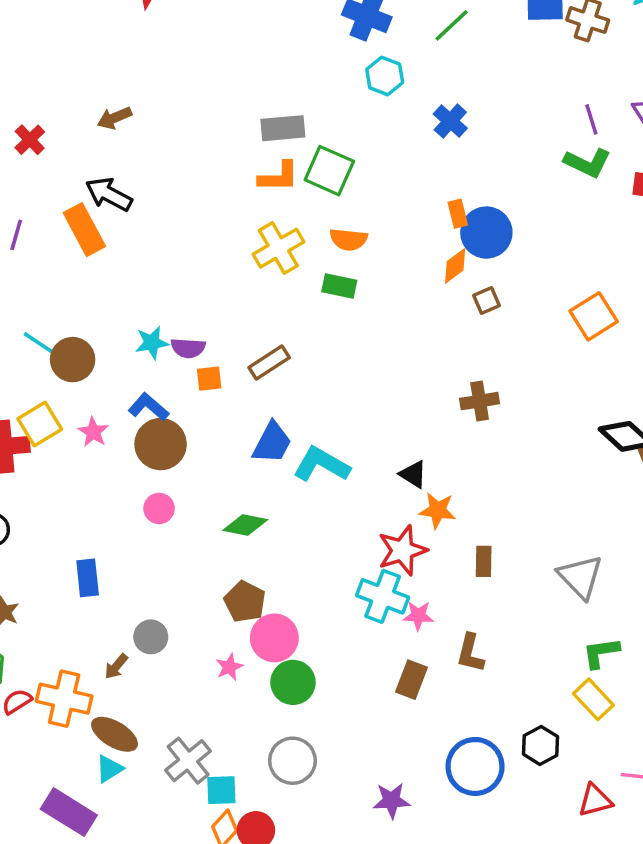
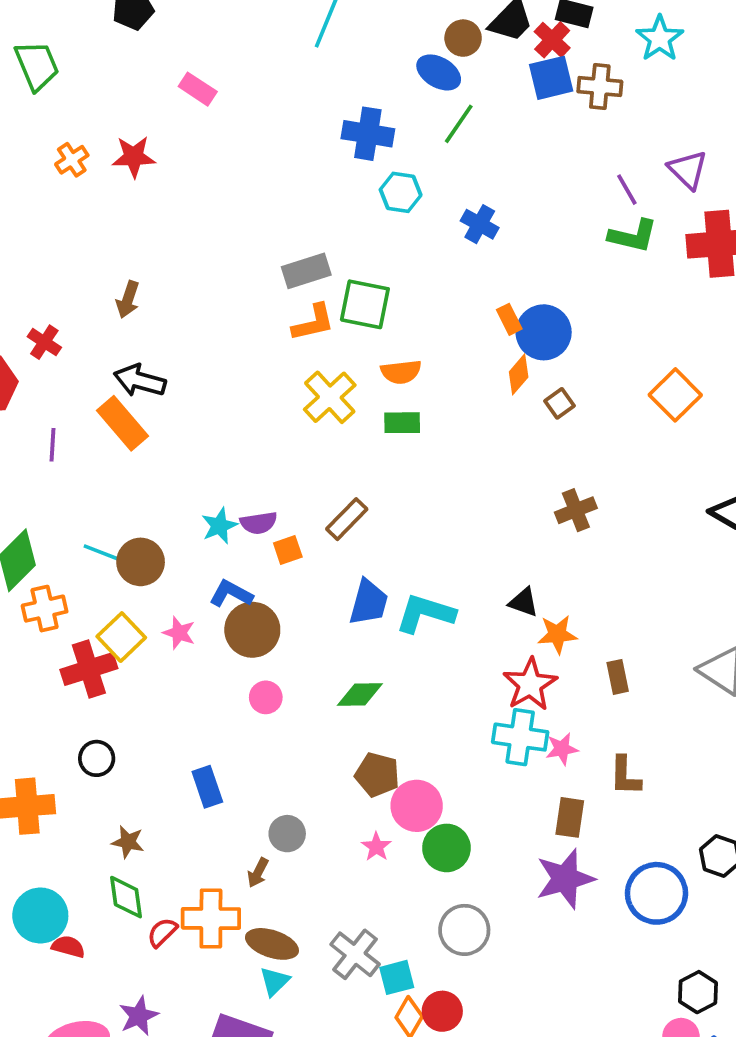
brown arrow: (114, 118) -> (128, 299), turned -36
purple star: (391, 801) -> (565, 879), moved, size x1.5

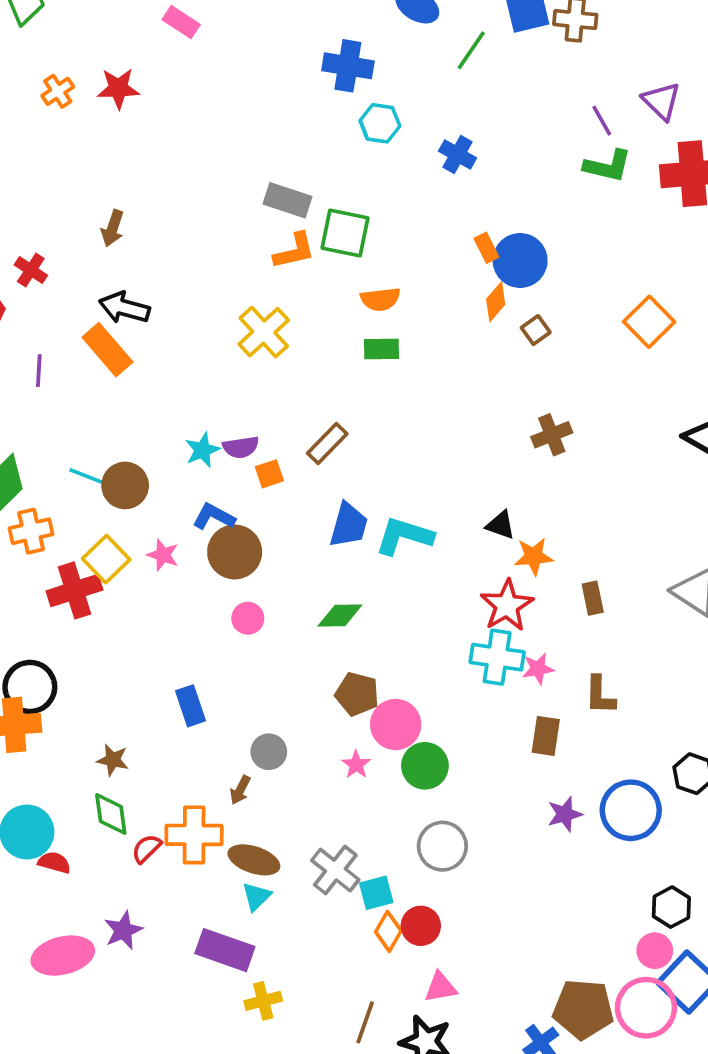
green line: (459, 124) -> (471, 50), moved
gray rectangle: (306, 271) -> (288, 200), turned 36
yellow cross: (330, 397) -> (264, 332), moved
black circle: (97, 758) -> (30, 687), moved, size x1.5
purple star: (565, 879) -> (565, 814), moved, size x0.6

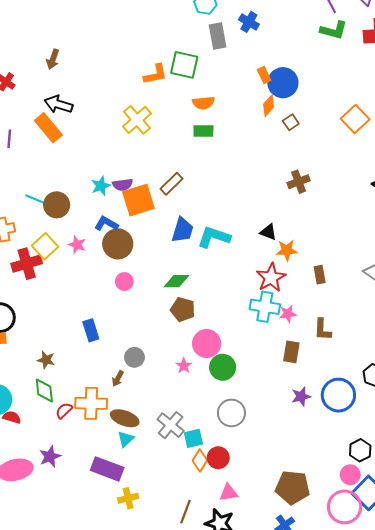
gray rectangle: (288, 200) -> (218, 36), moved, turned 60
orange square: (269, 474) -> (138, 200), size x2.0
brown pentagon: (357, 694) -> (183, 309), moved
brown pentagon: (583, 1009) -> (293, 487), moved

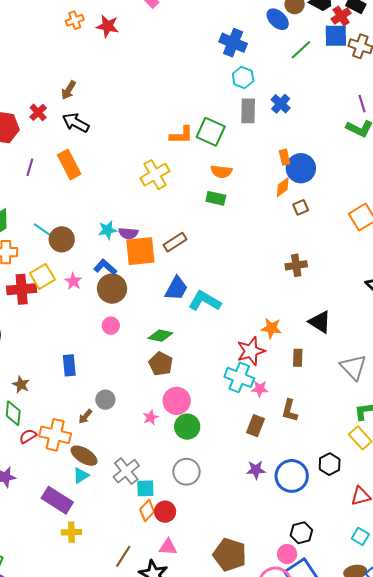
brown arrow: (53, 59) -> (69, 90), moved
black arrow: (58, 104) -> (76, 123), moved
black triangle: (268, 232) -> (320, 322), moved, size x1.4

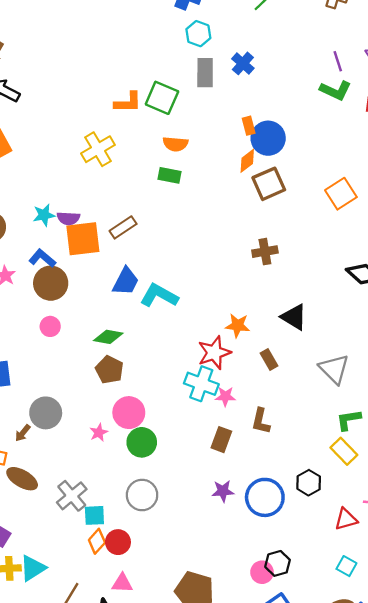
brown square: (301, 207) -> (269, 184), size x1.8
brown rectangle: (298, 358) -> (269, 359), turned -30
gray circle: (105, 400) -> (46, 413), size x1.4
cyan triangle: (81, 475) -> (33, 568), moved, size x1.4
pink circle: (287, 554) -> (262, 572), moved

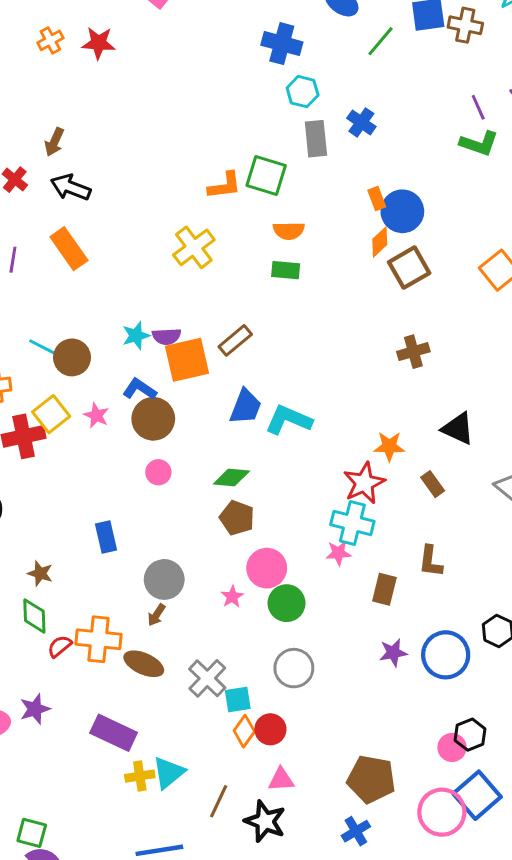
pink star: (225, 396) -> (338, 553), moved
brown arrow: (23, 433) -> (156, 615), moved

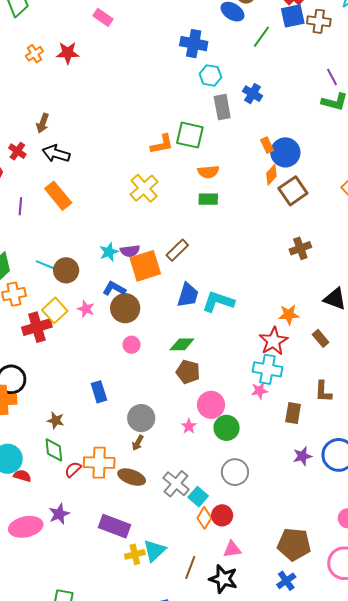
cyan square: (238, 700) -> (198, 497), turned -36

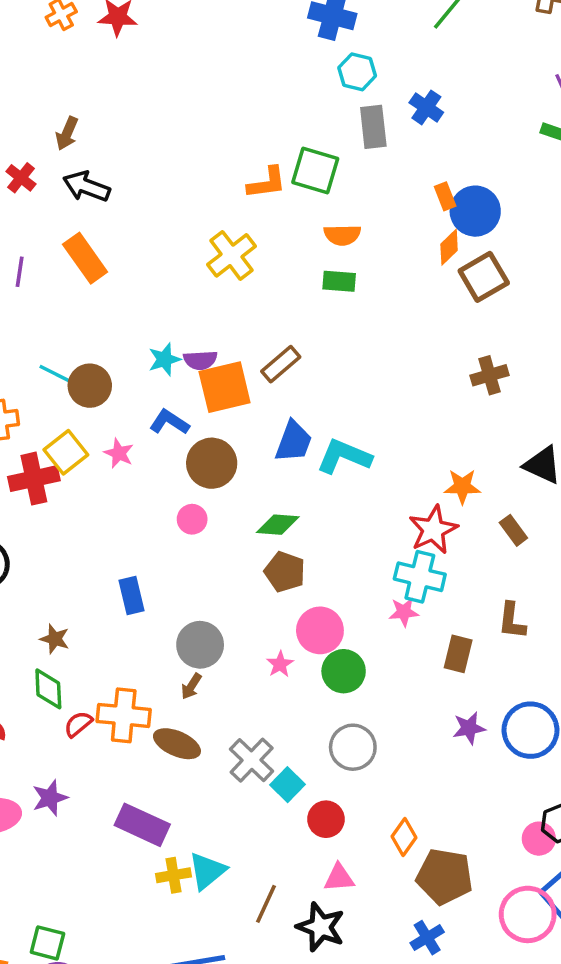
brown circle: (125, 308) -> (212, 463), moved
orange diamond: (204, 518) -> (404, 837), moved

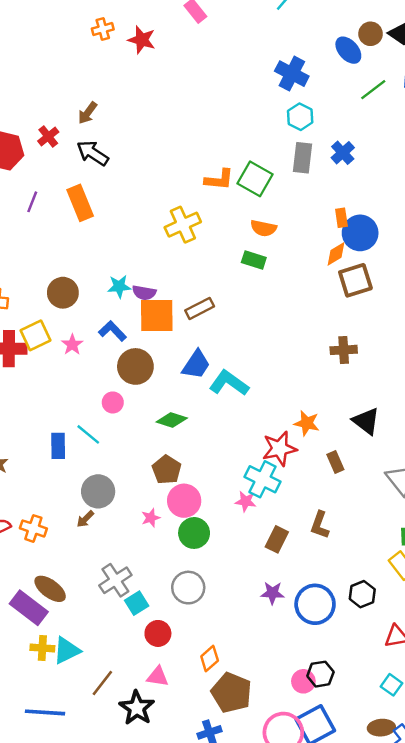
cyan line: (57, 375) -> (88, 434), moved
brown pentagon: (285, 572) -> (167, 470), moved
orange cross: (124, 715) -> (33, 528), size x0.7
brown ellipse: (177, 744) -> (50, 589), moved

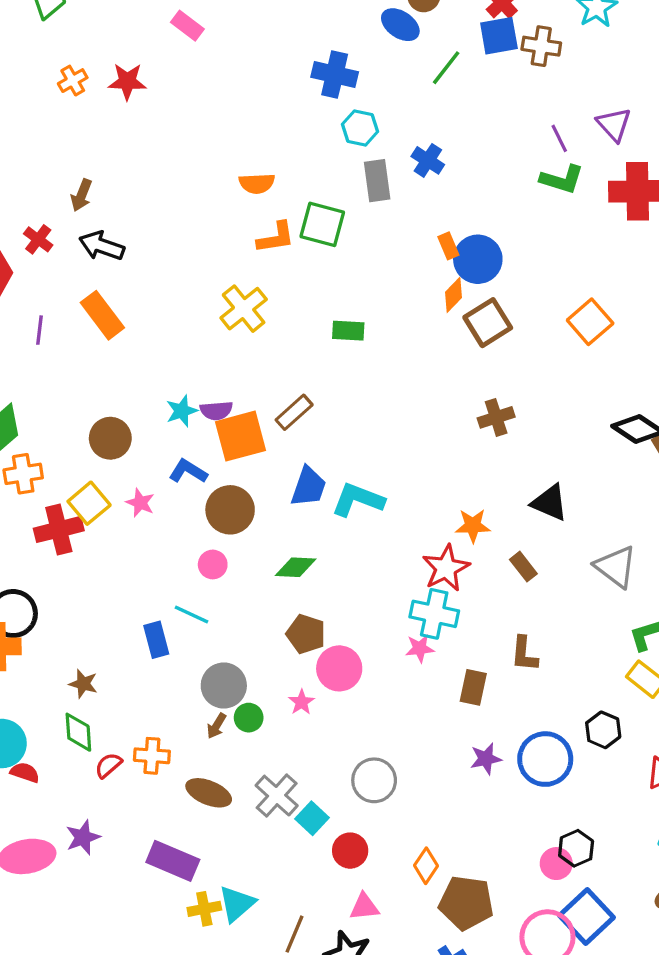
orange semicircle: (264, 228) -> (257, 183), moved
green circle: (194, 533) -> (249, 718), moved, size x0.7
brown ellipse: (50, 589) -> (209, 793), moved

